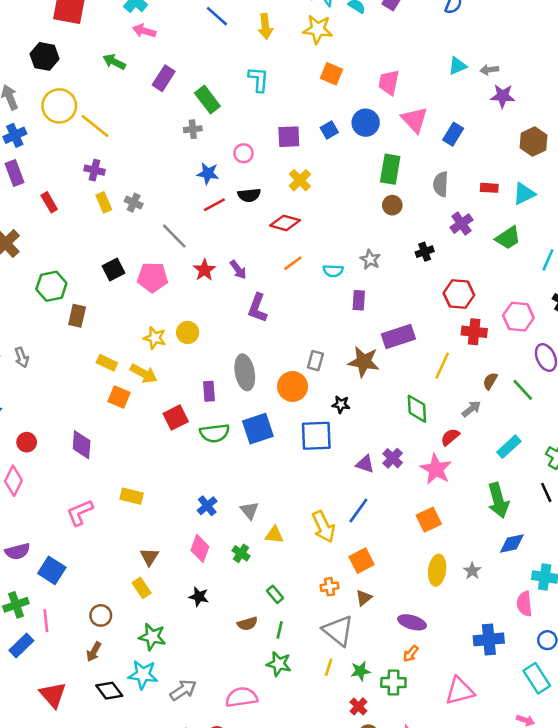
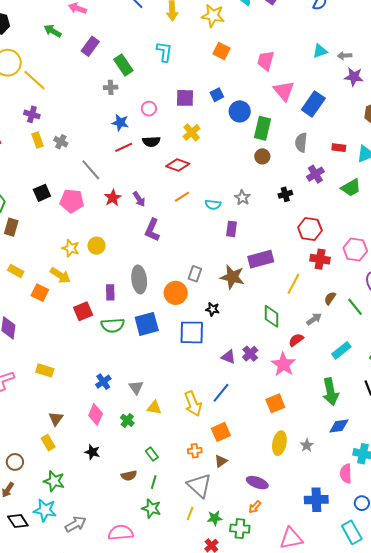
blue circle: (366, 123) -> (240, 111), moved
blue rectangle: (453, 134) -> (313, 104), size x1.4
yellow rectangle: (107, 363) -> (16, 271), moved

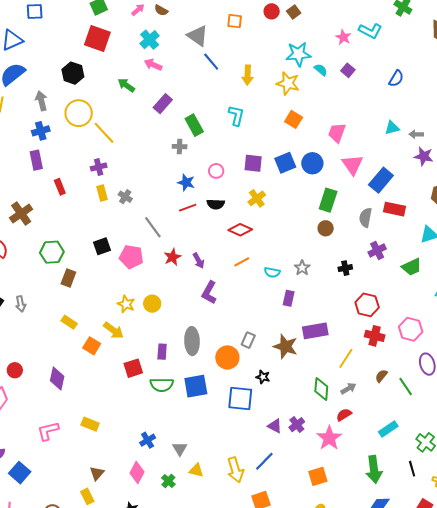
blue square: (217, 95) -> (285, 163), size x1.5
blue circle: (240, 111) -> (312, 163), moved
purple cross: (32, 114) -> (99, 167), turned -35
red rectangle: (339, 148) -> (394, 209), moved, size x1.5
gray arrow: (314, 319) -> (348, 389), moved

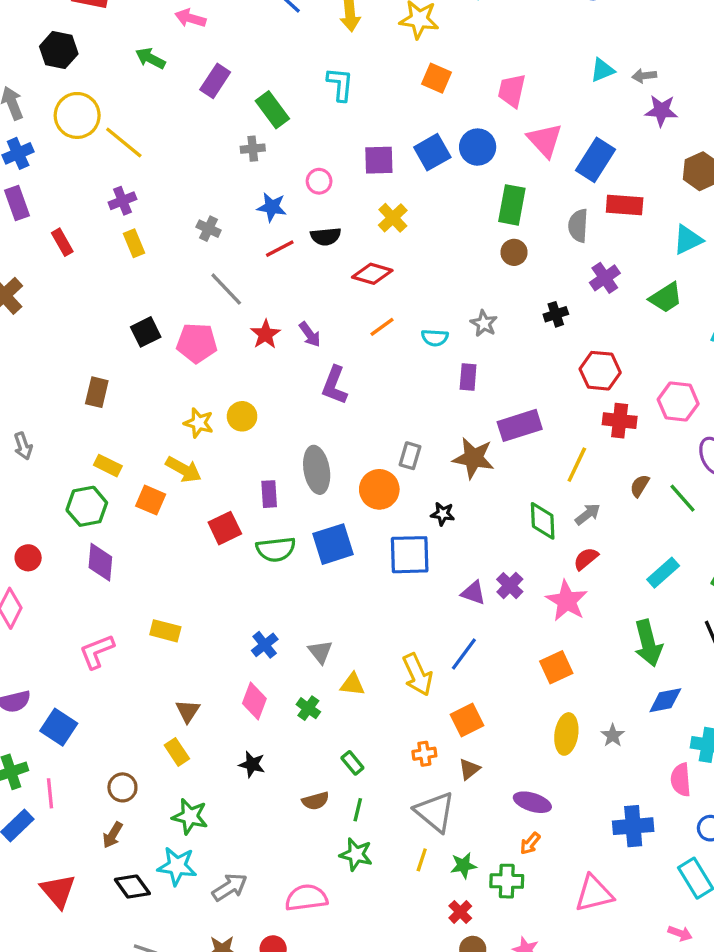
gray cross: (125, 197) -> (209, 229), moved
green hexagon: (52, 252) -> (87, 506), moved

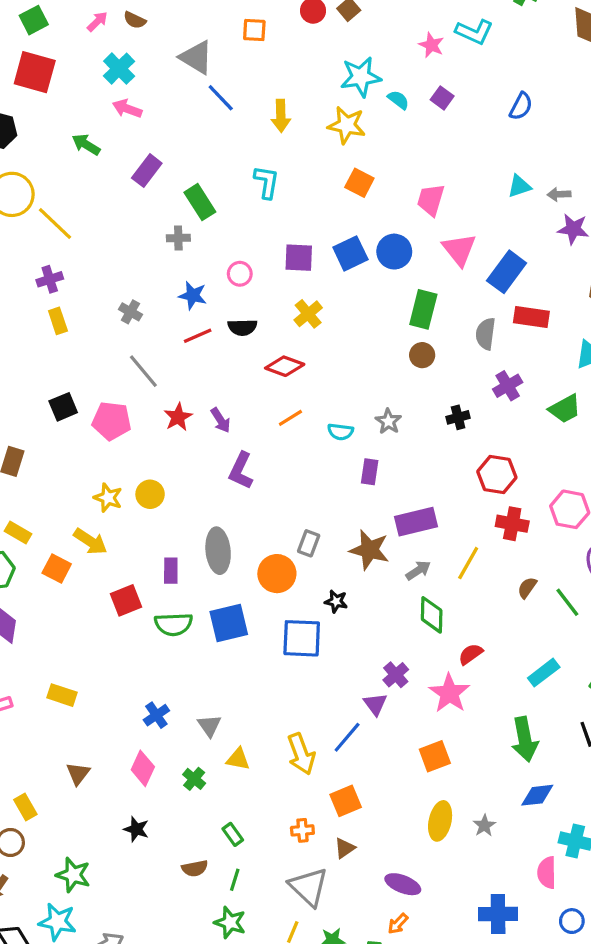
gray arrow: (588, 514) -> (418, 570), moved
purple triangle: (473, 593) -> (375, 704), moved, turned 30
yellow rectangle: (177, 752) -> (25, 807), moved

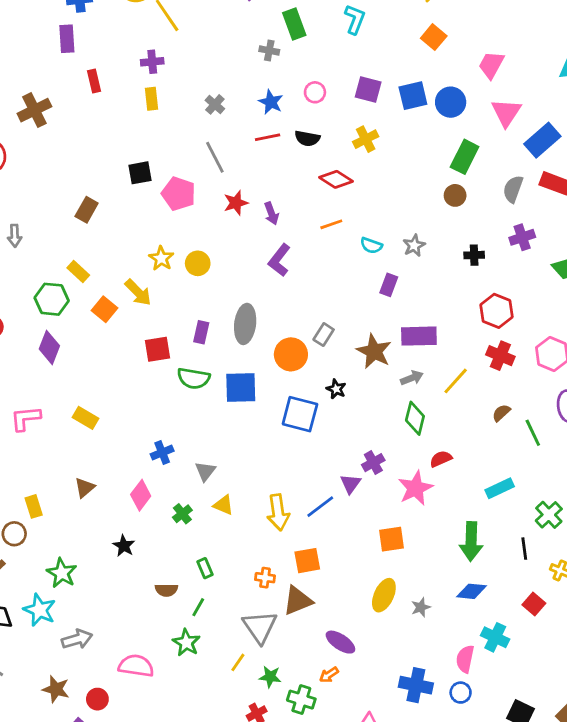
brown triangle: (345, 848) -> (298, 601), size x1.6
blue circle: (572, 921) -> (461, 693), moved

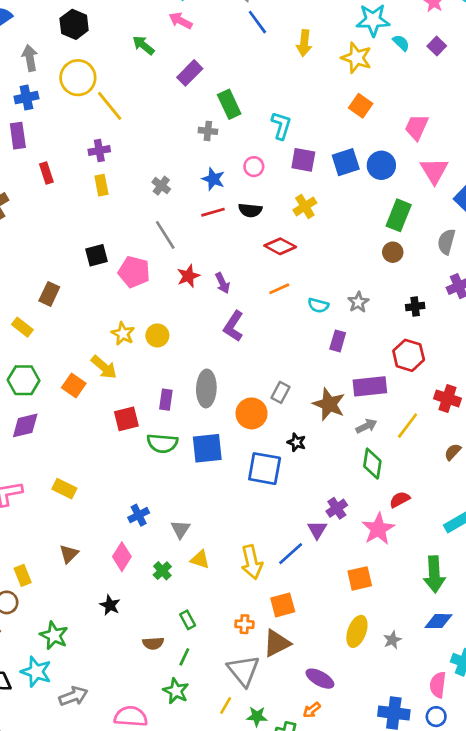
cyan L-shape: (355, 19) -> (281, 126), moved
yellow rectangle: (78, 271) -> (22, 327), moved
red hexagon: (497, 311) -> (409, 355), moved
purple diamond: (49, 347) -> (25, 425), turned 60

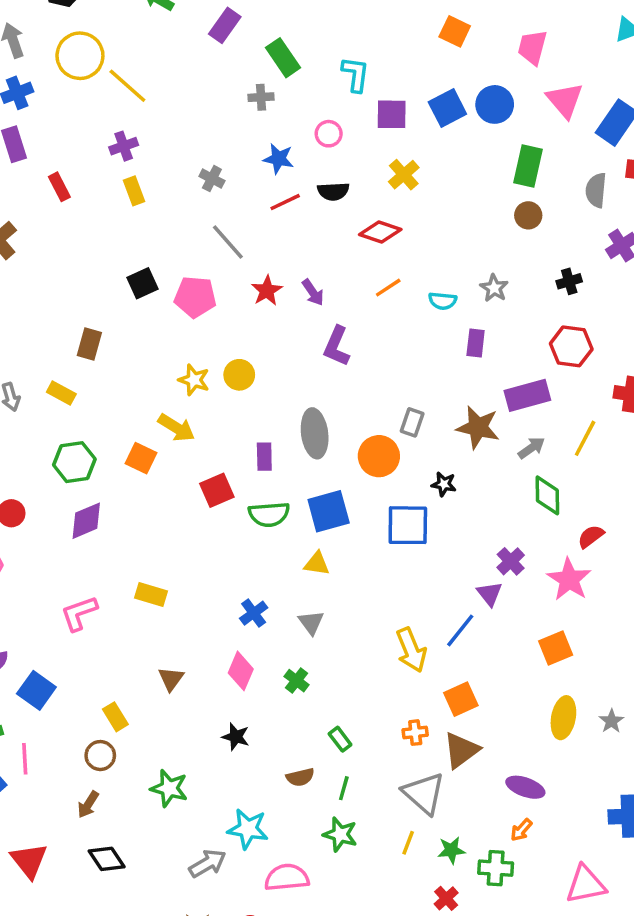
yellow triangle: (200, 559) -> (317, 564), moved
cyan star: (36, 672) -> (248, 829), moved

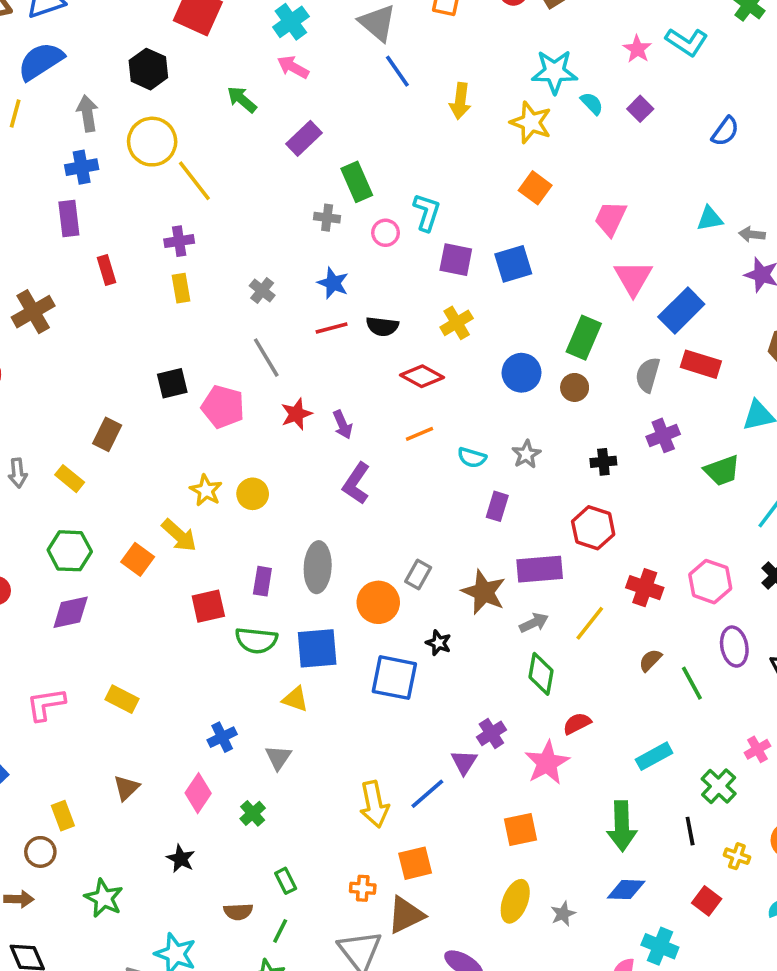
blue circle: (495, 104) -> (522, 373), moved
pink circle: (329, 134) -> (386, 233), moved
brown arrow: (88, 804) -> (19, 899), turned -132

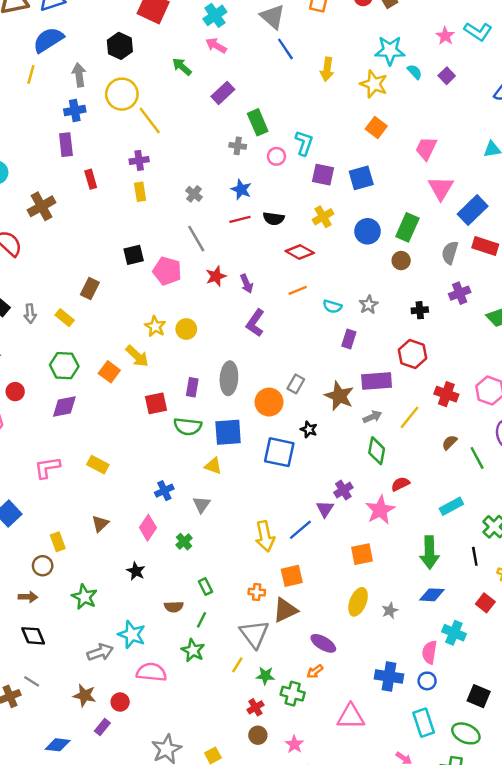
blue circle: (522, 373) -> (368, 231), moved

